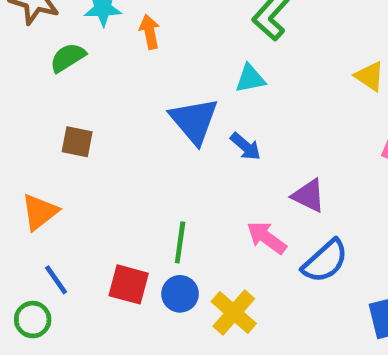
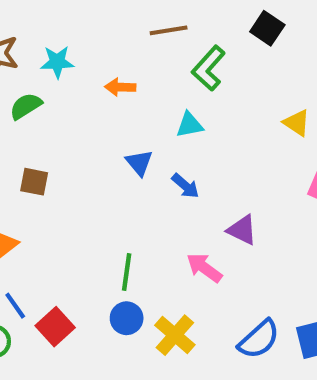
orange arrow: (150, 32) -> (120, 87), moved, turned -76
blue triangle: (194, 121) -> (139, 163), size x0.6
blue semicircle: (325, 261) -> (259, 339), moved
red square: (129, 284) -> (55, 327), moved, turned 33

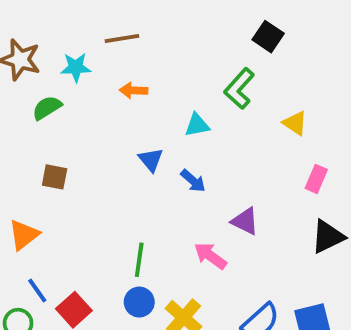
brown line: (169, 30) -> (122, 38), moved
green L-shape: (209, 68) -> (239, 88), moved

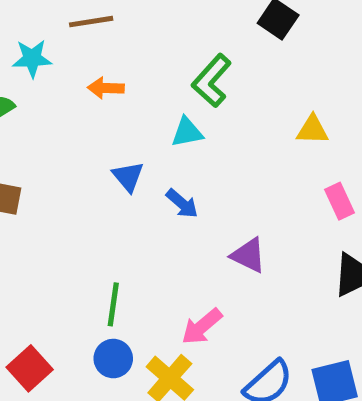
green L-shape: (239, 88) -> (212, 81), moved
yellow triangle: (295, 123) -> (312, 130), turned -32
pink rectangle: (316, 179) -> (340, 201), turned -48
pink arrow: (210, 256) -> (202, 327), moved, turned -76

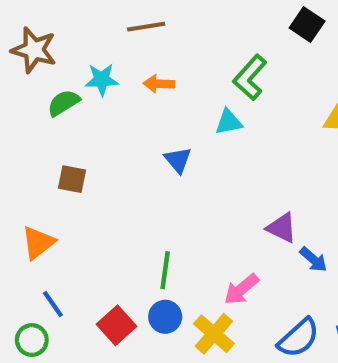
cyan star: (32, 58) -> (102, 80), moved
blue arrow: (182, 204) -> (313, 260), moved
red square: (30, 368) -> (116, 325), moved

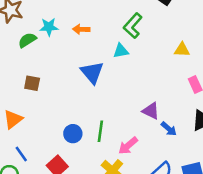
blue triangle: (178, 160) -> (92, 72), size x1.5
green line: (165, 270) -> (100, 131), moved
blue circle: (165, 317) -> (73, 134), moved

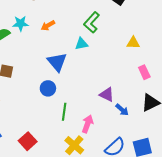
orange arrow: (81, 29) -> (48, 25), turned -32
blue circle: (73, 134) -> (48, 88), moved
pink arrow: (128, 146) -> (88, 124), turned 150

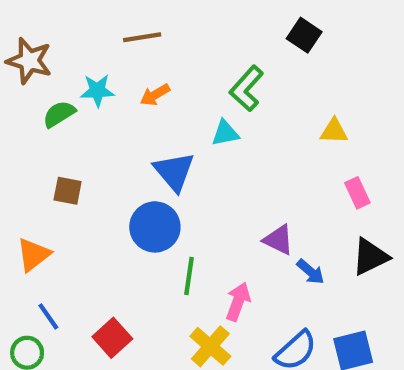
blue circle: (48, 88) -> (155, 227), size x1.5

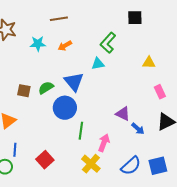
black square: (304, 35) -> (135, 18), turned -35
green semicircle: (59, 114) -> (46, 88), moved
blue line: (48, 316) -> (15, 150), turned 40

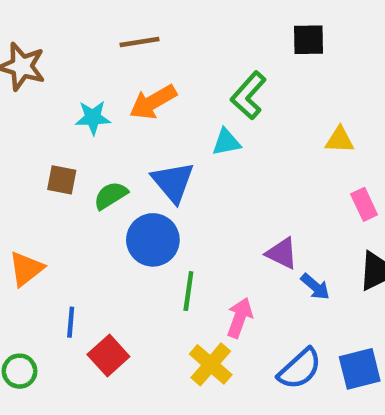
cyan star: (38, 44) -> (93, 118), moved
orange arrow: (65, 46) -> (153, 102), size x1.5
brown square: (24, 91) -> (62, 180), moved
blue line: (15, 150) -> (71, 322), moved

